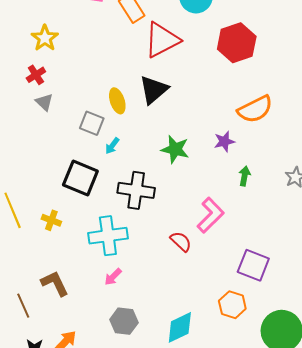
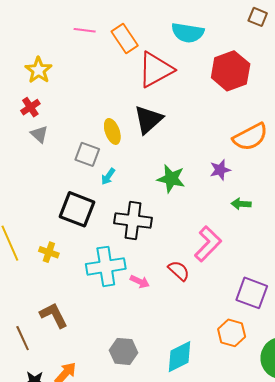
green arrow: (244, 176) -> (241, 204), turned -96
pink arrow: (113, 277) -> (140, 282), moved, turned -108

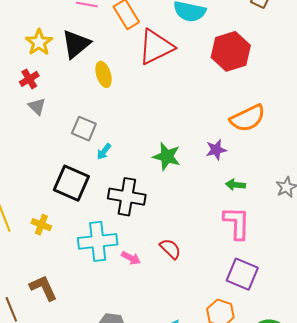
black triangle: (148, 120) -> (76, 44), moved
yellow ellipse: (112, 131) -> (104, 74), moved
pink L-shape: (208, 244) -> (237, 223), moved, turned -45

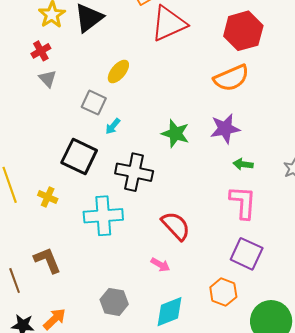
yellow ellipse: (104, 74) -> (118, 71), moved, turned 55
orange semicircle: (248, 118) -> (231, 78), moved
purple star: (216, 150) -> (225, 129), size x1.4
red semicircle: (170, 249) -> (176, 226), size x1.4
pink arrow: (131, 258) -> (160, 265), moved

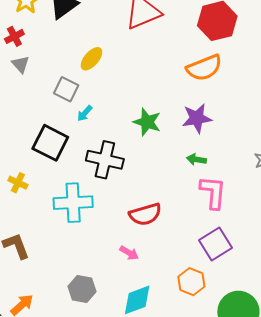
green arrow: (243, 164) -> (196, 159), moved
red semicircle: (176, 226) -> (145, 214), turned 116
purple square: (247, 254) -> (216, 244), turned 32

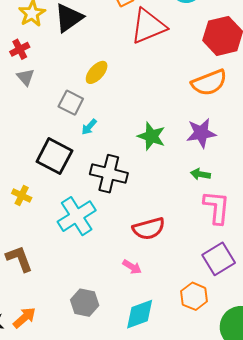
cyan cross: (73, 203) -> (77, 216), turned -30

